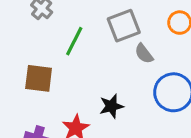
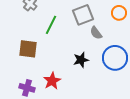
black star: (111, 106) -> (81, 60), moved

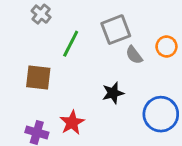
orange circle: (119, 13) -> (166, 46), moved
blue circle: (115, 58) -> (161, 114), moved

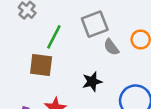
brown square: (38, 77) -> (41, 65), moved

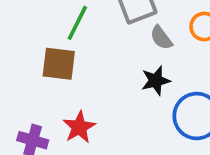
black star: (92, 82) -> (156, 81), moved

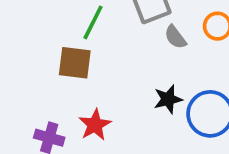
black star: (156, 81) -> (168, 99), moved

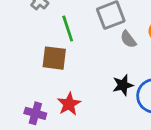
green line: (93, 22) -> (68, 28), turned -45

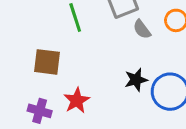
brown square: (54, 58) -> (47, 62), moved

